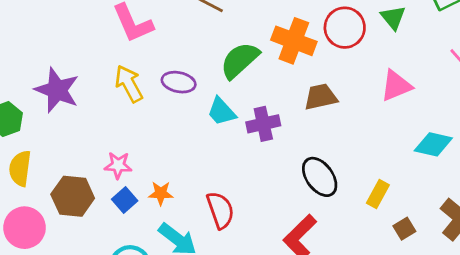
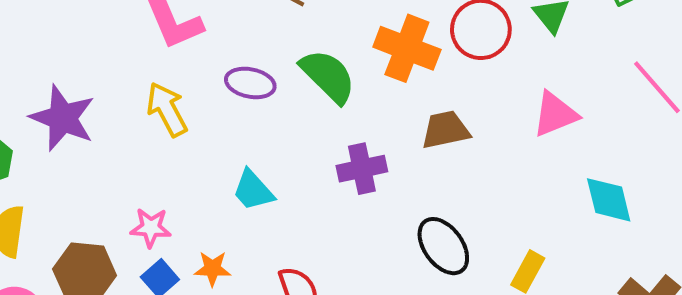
green semicircle: (240, 60) -> (328, 76), turned 87
purple ellipse: (179, 82) -> (250, 83), moved
cyan trapezoid: (221, 111) -> (253, 190), moved
cyan diamond: (433, 144) -> (609, 200), turned 63

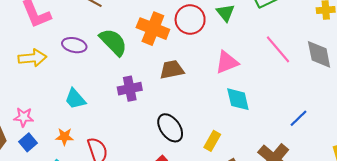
yellow arrow: (167, 109) -> (32, 58), turned 112
cyan diamond: (609, 200) -> (238, 99), moved
orange star: (212, 269) -> (65, 137), moved

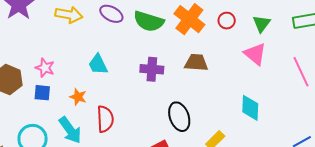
red circle: (190, 20) -> (227, 21), size x0.6
green semicircle: (113, 42) -> (149, 21), turned 136
pink triangle: (227, 62) -> (255, 54), moved, turned 45
blue square: (28, 142) -> (42, 93), turned 30

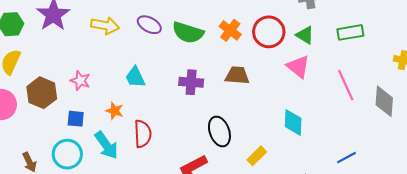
orange cross: (189, 19) -> (230, 30), size x0.7
red circle: (227, 21) -> (269, 32), size x1.8
green triangle: (262, 24) -> (305, 35), turned -36
blue square: (42, 93) -> (76, 119), moved

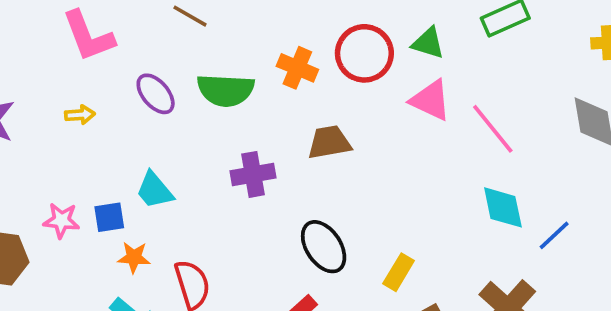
purple ellipse: (149, 25) -> (156, 94), turned 35
yellow arrow: (105, 26) -> (80, 115), size x0.6
pink line: (346, 85) -> (493, 129), moved
blue square: (76, 119) -> (109, 217), moved
cyan diamond: (293, 122) -> (503, 207), moved

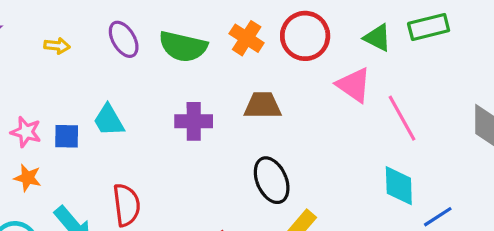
green triangle: (428, 43) -> (377, 38), moved
black ellipse: (324, 247) -> (272, 180), moved
orange star: (134, 257) -> (28, 178), moved

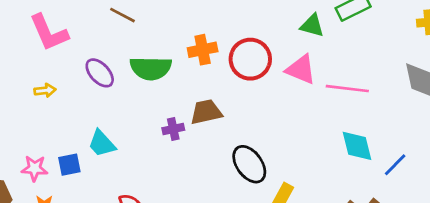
red circle: (305, 36) -> (250, 59), moved
orange cross: (247, 38) -> (203, 50), turned -32
brown trapezoid: (263, 105) -> (206, 112), moved
pink line: (402, 118) -> (347, 89), turned -42
purple cross: (194, 121) -> (173, 129), size x0.7

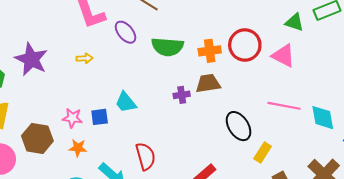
orange cross: (203, 50) -> (210, 51), moved
purple ellipse: (100, 73) -> (126, 32), moved
pink line: (347, 89) -> (284, 106), moved

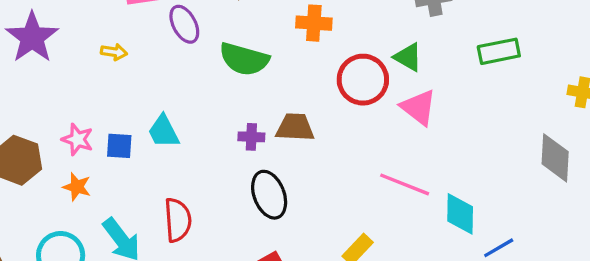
green triangle: (294, 22) -> (408, 57), moved
orange cross: (210, 51) -> (314, 23), moved
black ellipse: (239, 126) -> (269, 195), moved

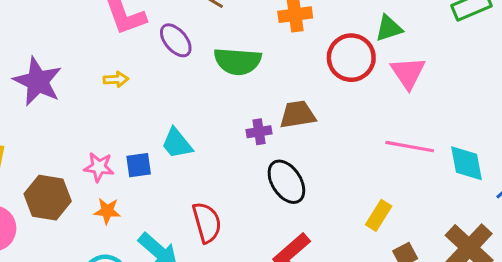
green triangle: (408, 57) -> (389, 28), turned -36
pink triangle: (419, 107) -> (408, 73), turned 30

